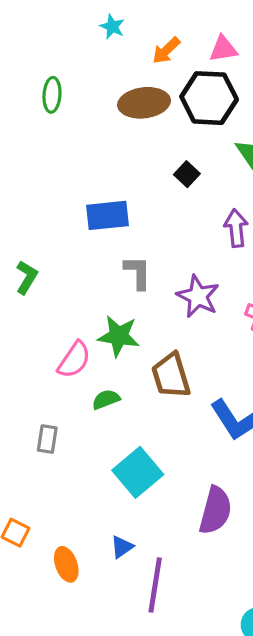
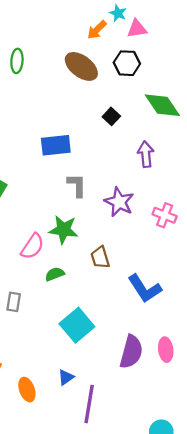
cyan star: (112, 27) -> (118, 13), moved
black hexagon: (209, 98) -> (127, 63), size x0.7
brown ellipse: (144, 103) -> (81, 66), turned 44
brown trapezoid: (171, 376) -> (100, 257), size x0.7

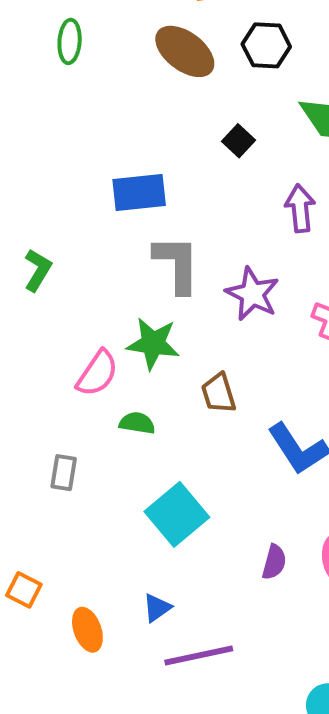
gray L-shape: (77, 185) -> (177, 264), size x1.4
green semicircle: (55, 274) -> (137, 423), turned 30
purple semicircle: (131, 352) -> (274, 562), size x0.6
purple line: (89, 404) -> (199, 655), turned 69

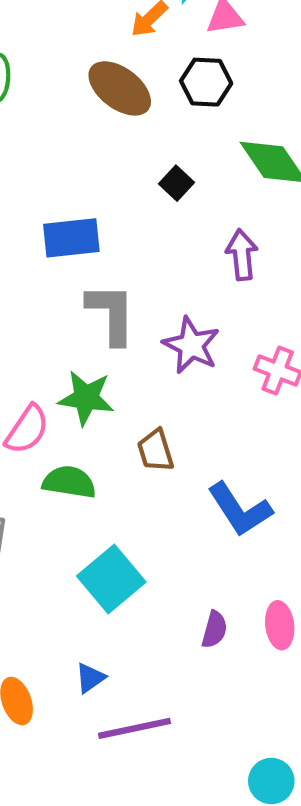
green semicircle: (137, 423) -> (69, 482), size x1.4

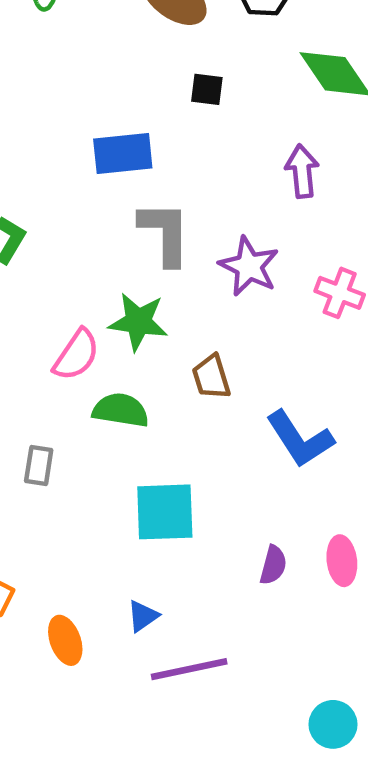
black square: (177, 183) -> (207, 89), moved, turned -36
cyan square: (111, 579) -> (165, 512), turned 38

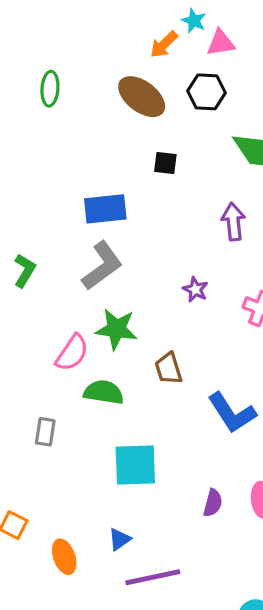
gray L-shape: (165, 233) -> (102, 266), moved, turned 54
purple star: (249, 266) -> (195, 289), size x0.6

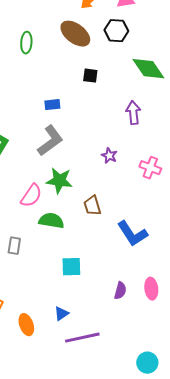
green ellipse: (50, 89) -> (26, 43), moved
blue rectangle: (105, 209) -> (52, 105), size x0.6
cyan square: (135, 465) -> (71, 267), size x0.7

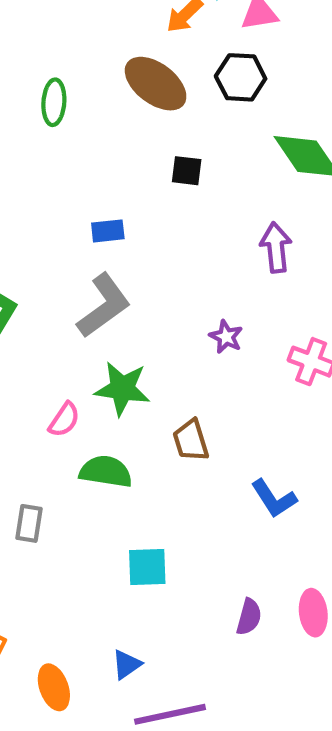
pink semicircle: (31, 196) -> (64, 420), size x0.7
blue L-shape: (132, 234) -> (274, 499), size x0.7

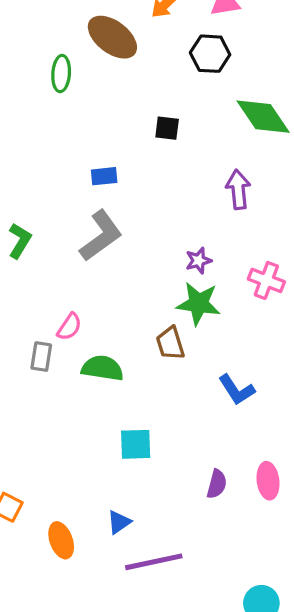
brown ellipse: (156, 84) -> (112, 37), moved
purple star: (226, 337) -> (198, 261), turned 30
green star: (122, 389) -> (198, 304), moved
gray rectangle: (29, 523) -> (41, 357), moved

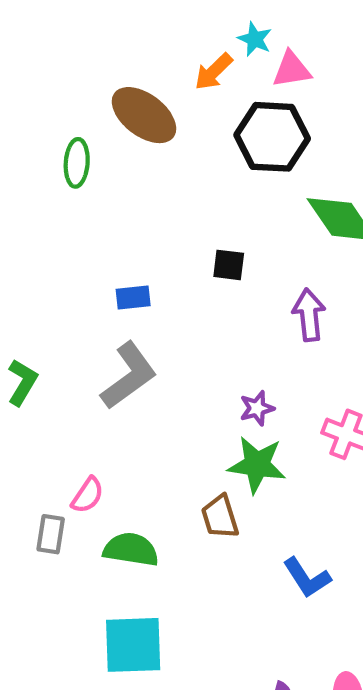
black hexagon: (210, 54) -> (272, 137), size x1.4
black square: (167, 128) -> (229, 265), moved
cyan square: (136, 444) -> (133, 645), moved, size x1.4

